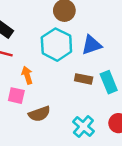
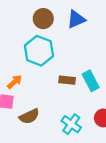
blue triangle: (91, 45) -> (76, 19), moved
orange arrow: (27, 75) -> (15, 82), turned 70

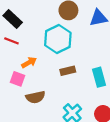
brown rectangle: (67, 80) -> (68, 71), moved, turned -32

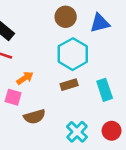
cyan hexagon: (58, 39) -> (73, 54), moved

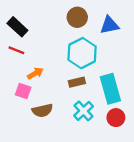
cyan rectangle: (105, 90) -> (110, 89), size x1.4
red circle: (112, 131) -> (116, 118), moved
cyan cross: (77, 132) -> (84, 111), moved

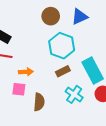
orange arrow: (35, 73) -> (26, 72), turned 40
brown semicircle: (42, 110) -> (39, 102), turned -60

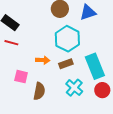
orange arrow: (26, 72) -> (43, 60), moved

